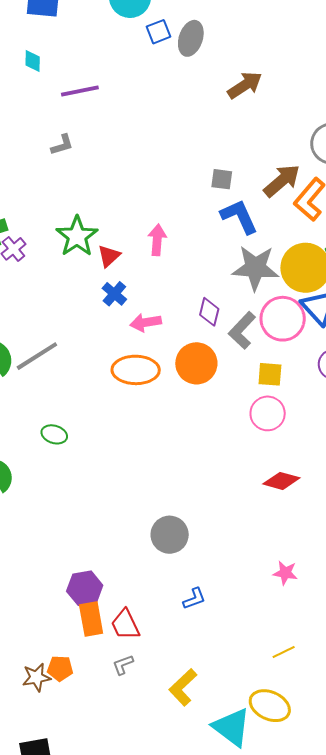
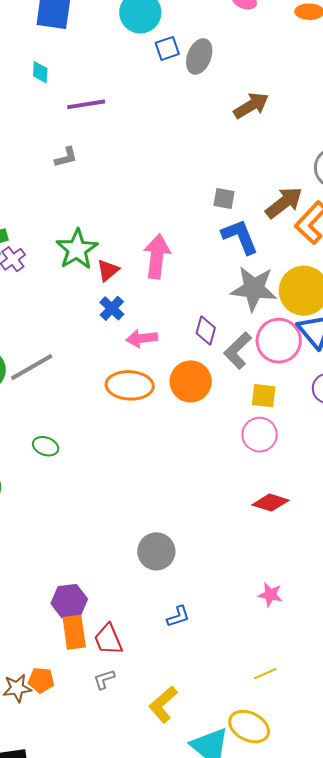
pink arrow: (157, 240) -> (157, 256), size x1.4

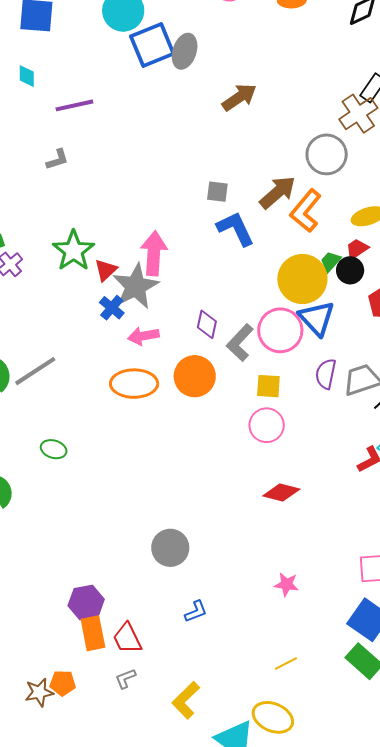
blue square: (167, 48) -> (152, 45), size x1.8
gray star: (254, 289) -> (136, 286), moved, turned -30

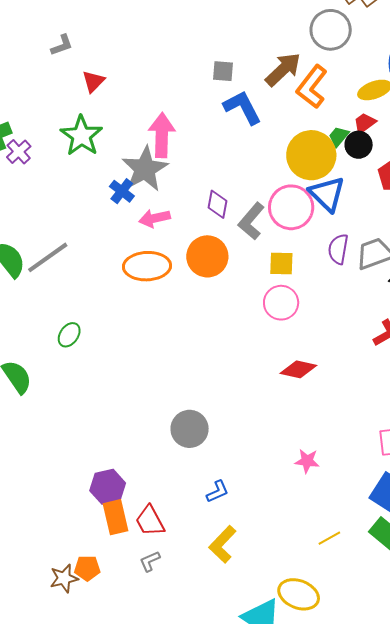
red triangle: (106, 270) -> (93, 81), moved
green ellipse: (54, 449) -> (69, 335), turned -70
yellow line: (286, 664) -> (329, 538), moved
yellow L-shape: (186, 700) -> (223, 544), moved

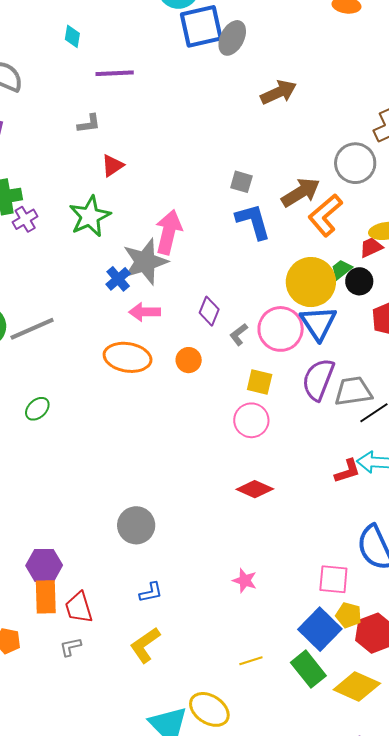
red trapezoid: (365, 123) -> (371, 247), moved
gray L-shape: (251, 221) -> (239, 334), size x0.6
purple semicircle: (338, 249) -> (318, 379), size x1.4
orange circle: (207, 256) -> (189, 360), size x0.6

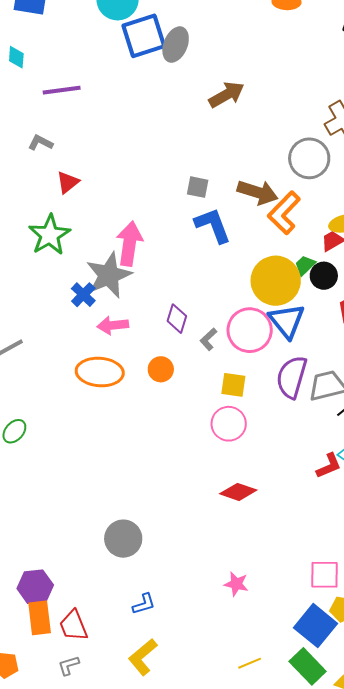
gray L-shape: (89, 124) -> (40, 143), turned -140
brown arrow: (301, 192) -> (258, 192), turned 54

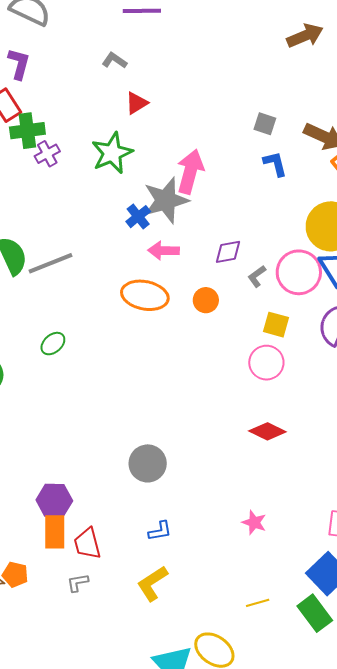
blue L-shape: (213, 225) -> (275, 164), size x0.7
purple diamond: (177, 319) -> (228, 252), turned 56

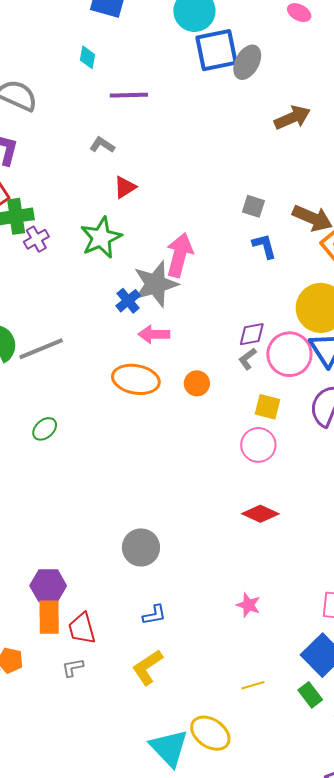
purple diamond: (228, 252) -> (252, 334), moved
green rectangle: (315, 613) -> (310, 695), size x0.7

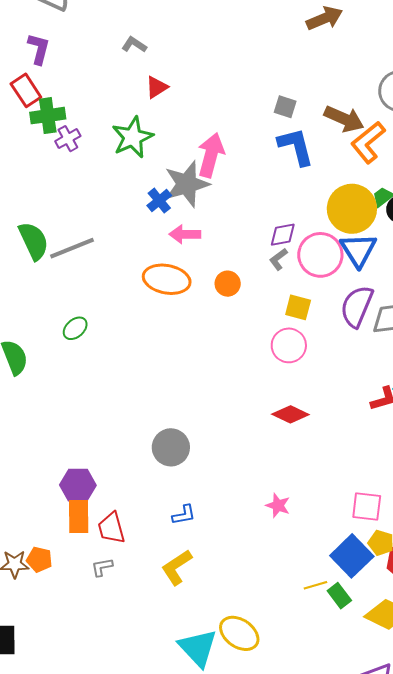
blue L-shape: (264, 246) -> (296, 147), size x1.5
yellow line: (253, 685) -> (315, 585), moved

